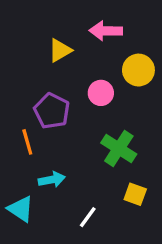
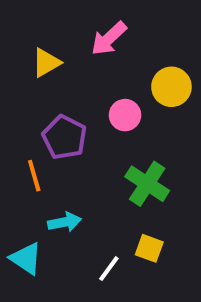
pink arrow: (106, 31) -> (109, 38), moved, turned -44
yellow triangle: (60, 50) -> (46, 63), moved
yellow square: (135, 194) -> (149, 248), moved

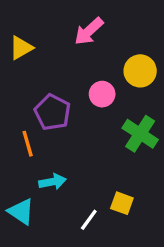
yellow triangle: (46, 63) -> (21, 48), moved
green cross: (147, 184) -> (140, 134), moved

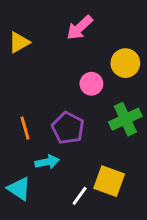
purple pentagon: (52, 112) -> (68, 128), moved
green cross: (140, 134) -> (125, 119), turned 32
yellow square: (122, 203) -> (109, 181), size x1.5

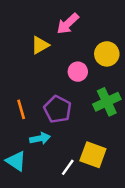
yellow triangle: (19, 42) -> (40, 45), moved

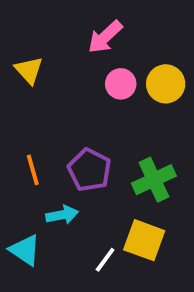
yellow triangle: (40, 45) -> (29, 70), moved, turned -42
pink circle: (78, 72) -> (121, 84), moved
green cross: (107, 102) -> (154, 180), moved

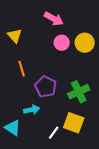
pink arrow: (105, 37) -> (54, 19), turned -108
orange line: (33, 170) -> (22, 69), moved

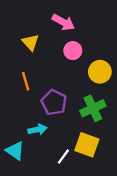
yellow triangle: (15, 36) -> (30, 42), moved
yellow circle: (85, 43) -> (100, 72), moved

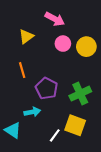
yellow triangle: (30, 42) -> (26, 36), turned 35
yellow circle: (100, 72) -> (86, 47), moved

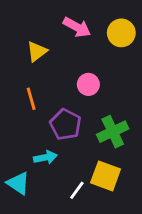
pink circle: (63, 44) -> (88, 84), moved
yellow circle: (86, 47) -> (121, 33), moved

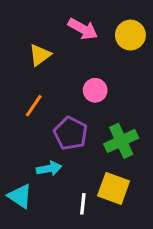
orange line: (31, 99) -> (34, 106), turned 50
white line: (77, 190) -> (83, 204), turned -30

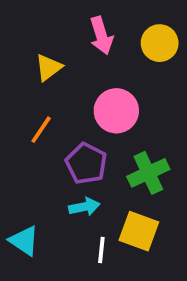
pink arrow: (83, 29) -> (101, 36), turned 44
pink circle: (95, 90) -> (116, 111), size x1.5
cyan arrow: (49, 169) -> (84, 207), moved

